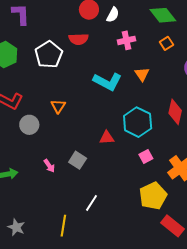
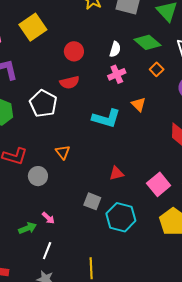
white semicircle: (113, 15) -> (115, 49), moved
cyan hexagon: (138, 122) -> (121, 217), moved
pink square: (146, 157) -> (159, 184), size x1.6
pink arrow: (49, 166) -> (48, 218), moved
white line: (92, 203) -> (47, 251), moved

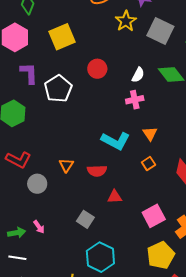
orange square: (157, 69) -> (148, 164), moved
red semicircle: (69, 82) -> (97, 171), moved
white pentagon: (43, 103) -> (58, 89), moved
cyan hexagon: (121, 217) -> (100, 257), moved
white line: (47, 251) -> (17, 258), moved, turned 66

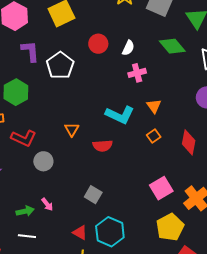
white semicircle: (138, 75) -> (128, 48), moved
orange triangle: (66, 165) -> (72, 129), moved
red triangle: (115, 197) -> (80, 233), moved, turned 35

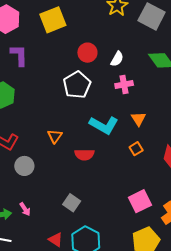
white pentagon: (60, 65) -> (77, 85), moved

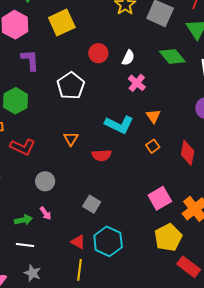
white pentagon: (77, 85) -> (71, 86), moved
pink cross: (124, 85) -> (137, 83), turned -36
gray circle: (24, 166) -> (45, 181), moved

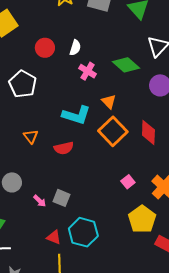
green diamond: (172, 56) -> (126, 65), moved
orange square: (153, 146) -> (113, 131), size x2.0
pink square: (160, 198) -> (128, 182), size x0.6
pink arrow: (46, 213) -> (40, 201), moved

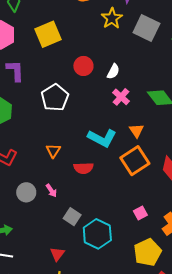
pink arrow: (40, 201) -> (51, 191), moved
cyan hexagon: (83, 232) -> (97, 234), moved
red triangle: (54, 237) -> (57, 254), turned 35

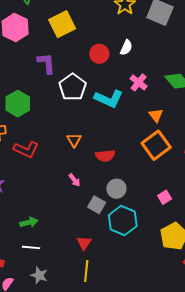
purple L-shape: (15, 71) -> (46, 63), moved
white semicircle: (113, 71) -> (126, 48), moved
cyan L-shape: (102, 138) -> (109, 99), moved
gray circle: (26, 192) -> (116, 189), moved

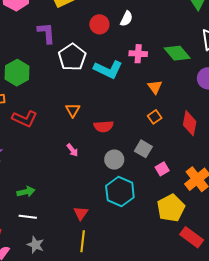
pink cross: (139, 82) -> (138, 54), turned -36
orange square: (156, 145) -> (155, 117), size x0.5
gray square: (97, 205) -> (143, 149), moved

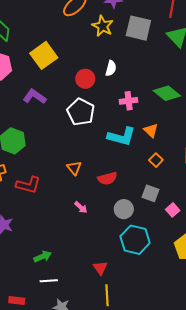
purple L-shape: (46, 33) -> (35, 97), turned -40
white pentagon: (72, 57) -> (81, 112), moved
cyan L-shape: (108, 69) -> (121, 136), moved

